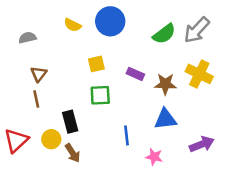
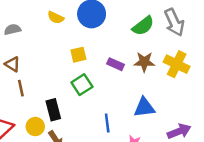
gray arrow: (197, 30) -> (174, 22), turned -68
brown triangle: (39, 74) -> (12, 64), moved, turned -35
brown star: (165, 84) -> (144, 62), moved
green square: (100, 95) -> (82, 85), turned -30

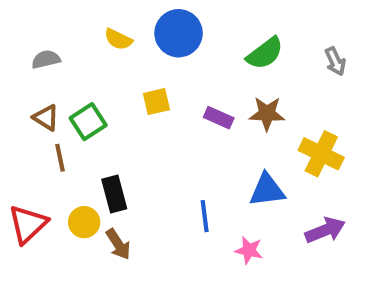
gray arrow: (174, 22) -> (335, 61), moved, size x0.6
yellow cross: (177, 64) -> (321, 154), moved
green square: (82, 85) -> (88, 122), moved

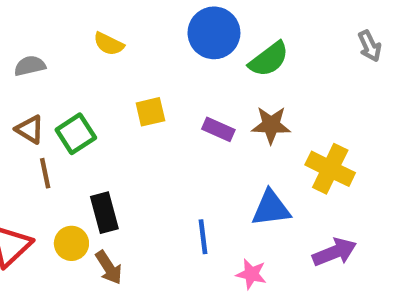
blue circle: (179, 33) -> (214, 33), moved
gray arrow: (335, 61) -> (370, 46), moved

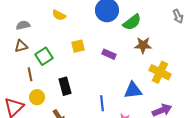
brown star: (271, 125) -> (143, 45), moved
brown triangle: (30, 129) -> (21, 46), moved, turned -48
black rectangle: (104, 213) -> (65, 86), moved
yellow circle: (71, 243) -> (37, 97), moved

